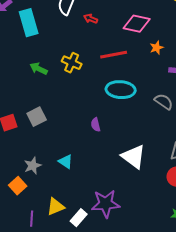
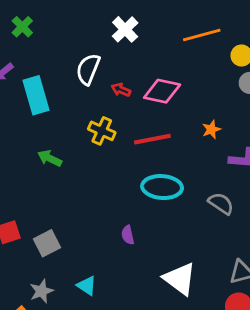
pink diamond: (137, 24) -> (162, 91), moved
yellow cross: (72, 63) -> (102, 131), moved
gray square: (37, 117) -> (47, 243), moved

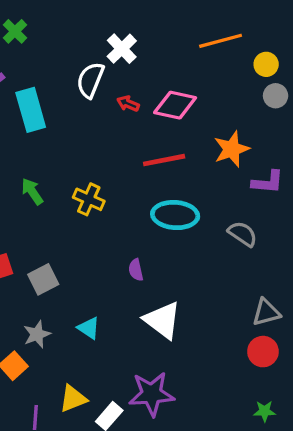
white cross: (125, 29) -> (122, 49), moved
orange star: (211, 129) -> (232, 149), size x1.6
yellow cross: (102, 131) -> (89, 199), moved
green arrow: (50, 158) -> (32, 191), moved, turned 30
white triangle: (180, 279) -> (163, 320), moved

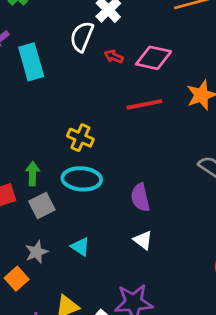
green arrow: (32, 191) -> (33, 174), moved, turned 35
cyan ellipse: (175, 215) -> (82, 179), moved
purple semicircle: (136, 270) -> (140, 198), moved, size x1.5
white triangle: (163, 320) -> (143, 240), size x0.6

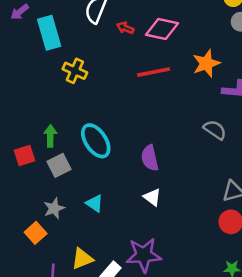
yellow cross: (80, 138) -> (75, 71), moved
cyan ellipse: (82, 179) -> (96, 141), turned 52

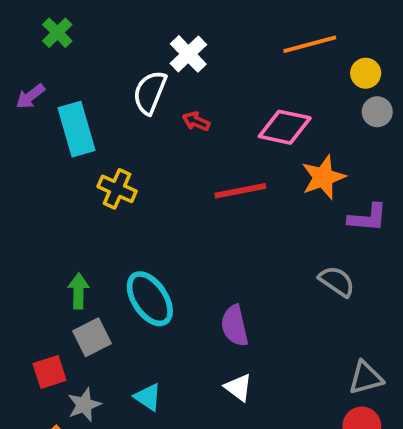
pink diamond: (162, 29) -> (285, 127), moved
red square: (25, 156) -> (50, 372), moved

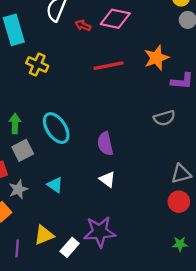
pink diamond: (285, 127) -> (115, 19), moved
gray semicircle: (337, 281) -> (164, 118), turned 130

